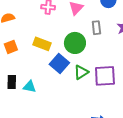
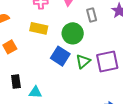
yellow rectangle: (42, 44) -> (39, 28), moved
cyan triangle: (30, 87) -> (35, 92), moved

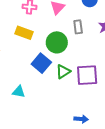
cyan triangle: (35, 92) -> (19, 92), moved

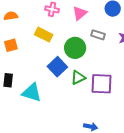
gray rectangle: (78, 27) -> (98, 35), turned -72
cyan triangle: (19, 92) -> (32, 92), size x1.5

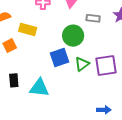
yellow rectangle: (44, 35) -> (28, 29), moved
blue square: (57, 67) -> (59, 57), turned 36

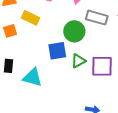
gray rectangle: (93, 18) -> (97, 18), size x1.5

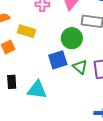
green triangle: (78, 61) -> (80, 67), turned -42

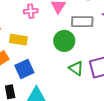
blue square: (58, 60) -> (24, 69), moved

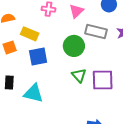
blue square: (24, 69) -> (38, 56), moved

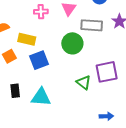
green triangle: (79, 75) -> (84, 82), moved

